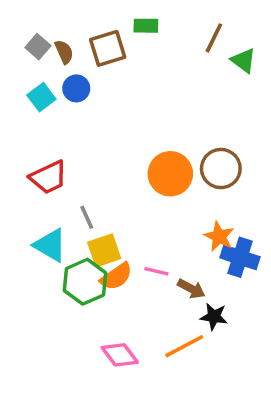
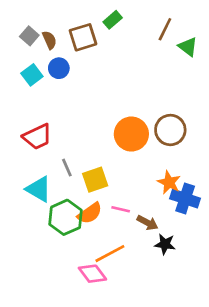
green rectangle: (146, 26) -> (113, 20), turned -42
yellow square: (104, 250) -> (95, 180), moved
orange line: (184, 346) -> (110, 254), moved

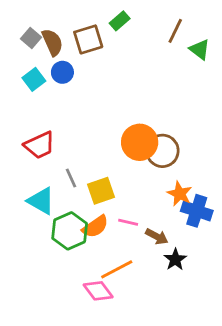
brown semicircle: (49, 40) -> (52, 42), size x1.4
brown circle: (170, 130) -> (162, 151), moved
black star: (165, 244) -> (175, 259), turned 30

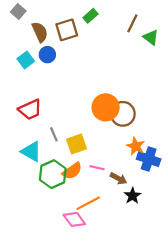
gray square: (31, 38) -> (18, 12), moved

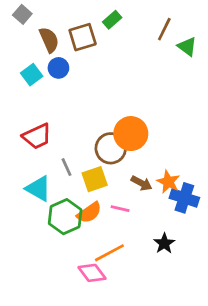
brown circle: (123, 114) -> (111, 148), moved
brown arrow: (118, 178) -> (142, 183), moved

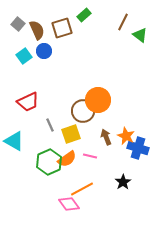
gray square: (22, 14) -> (18, 24), moved
brown arrow: (142, 183) -> (106, 137), turned -140
cyan triangle: (38, 189) -> (14, 141), moved

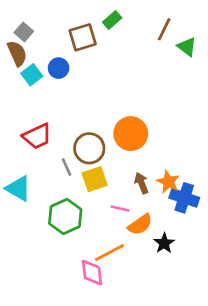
brown semicircle: (37, 30) -> (17, 53), moved
brown circle: (83, 111) -> (89, 148), moved
orange semicircle: (67, 159) -> (140, 225), moved
pink diamond: (69, 204) -> (92, 273), turned 30

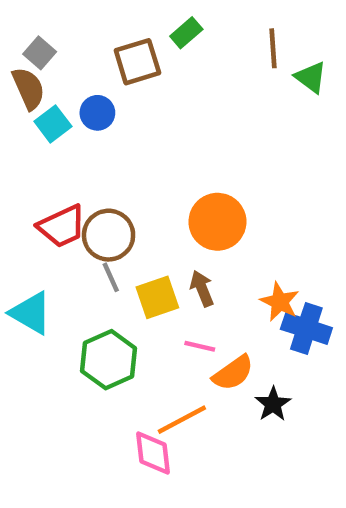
brown line: (164, 29) -> (273, 48), turned -30
brown circle: (89, 148) -> (109, 235), moved
brown arrow: (141, 183) -> (202, 288), moved

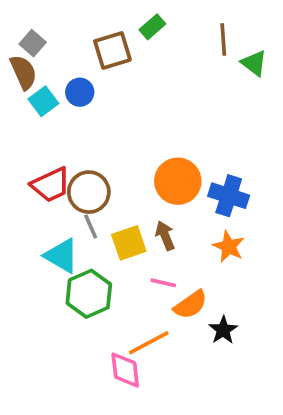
cyan triangle: (31, 313) -> (62, 256), moved
blue cross: (306, 328) -> (229, 196), moved

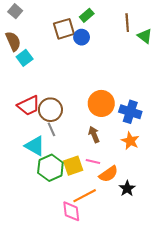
gray square: (33, 43) -> (15, 11), moved
blue circle: (80, 92) -> (82, 37), moved
yellow square: (129, 243) -> (73, 166), moved

